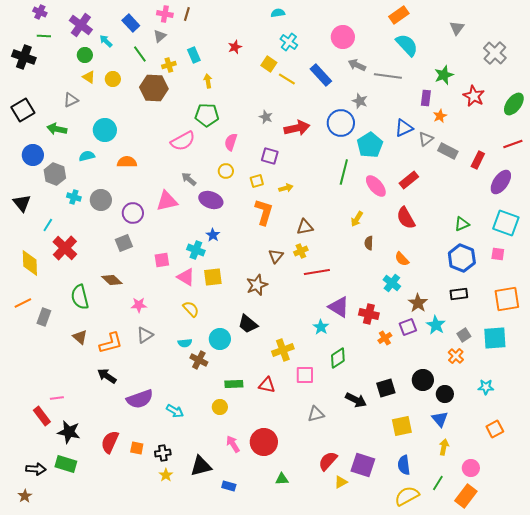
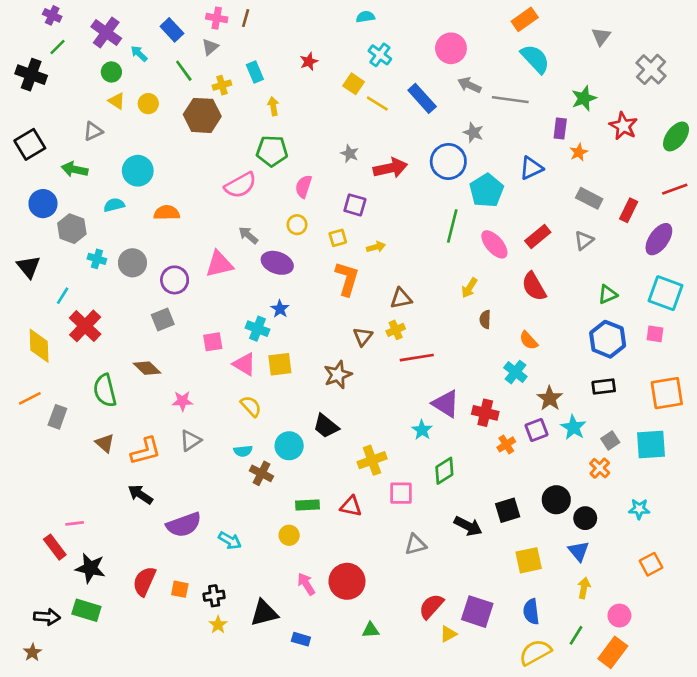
green line: (44, 36) -> (57, 47), turned -48
gray triangle: (426, 139) -> (584, 240), moved

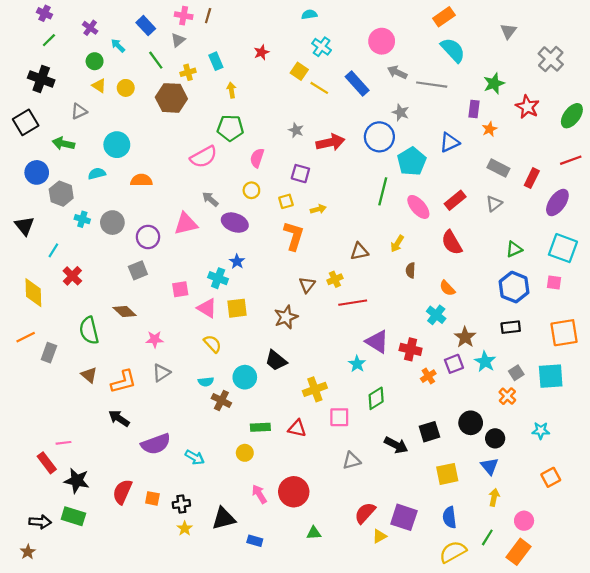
purple cross: (106, 33) -> (90, 28), size x0.6
black cross: (31, 75) -> (41, 79), moved
brown triangle: (401, 298) -> (359, 251), moved
red cross: (85, 326) -> (72, 276), size x0.7

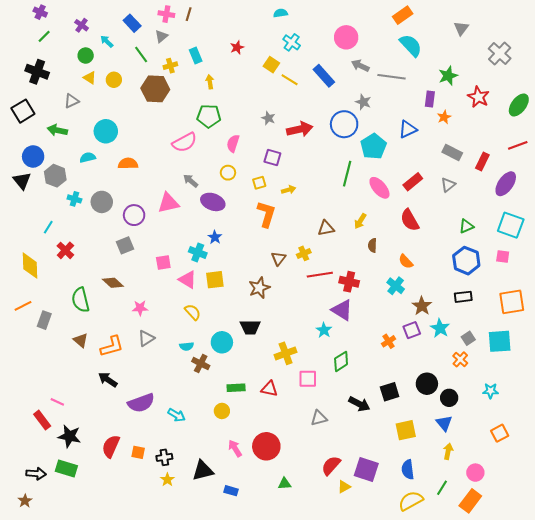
black triangle: (24, 226) -> (22, 181), moved
red cross: (411, 349) -> (349, 282), moved
black trapezoid: (276, 360) -> (250, 327), turned -40
pink line: (63, 443) -> (57, 402), turned 32

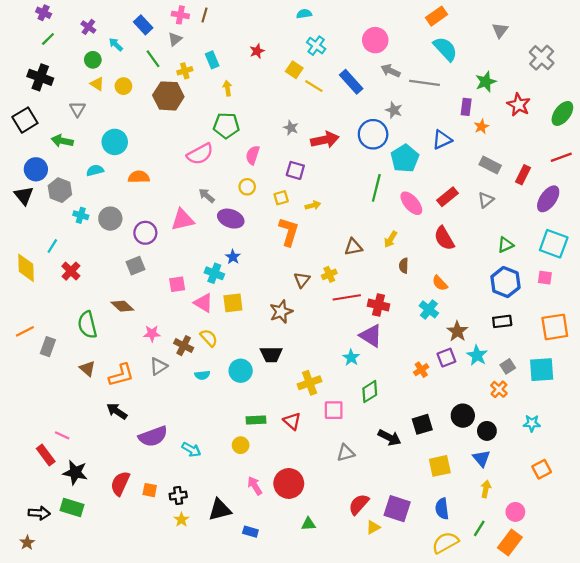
gray triangle: (71, 101) -> (77, 109), turned -35
yellow diamond: (30, 266) -> (26, 268), moved
brown cross: (201, 364) -> (184, 346), moved
red triangle: (269, 389) -> (292, 421), turned 30

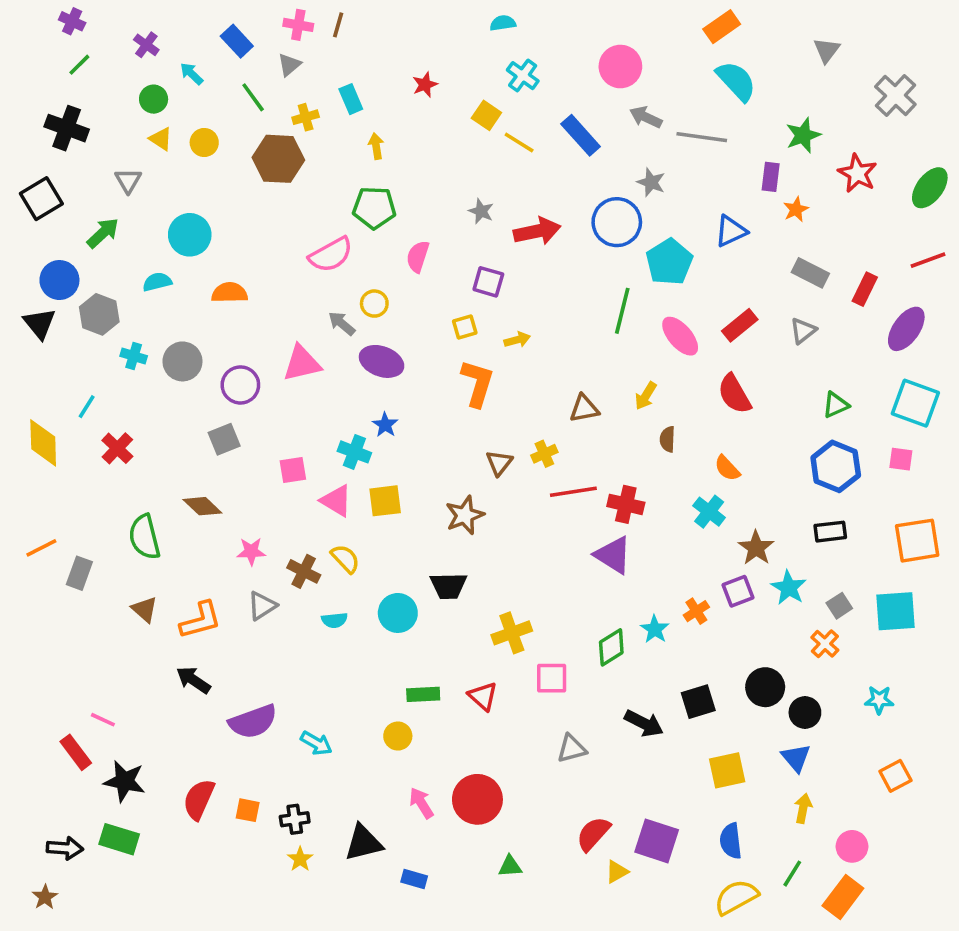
green arrow: (62, 141) -> (103, 233), turned 125
yellow circle: (247, 187) -> (374, 304), moved
cyan star: (351, 358) -> (655, 629), moved

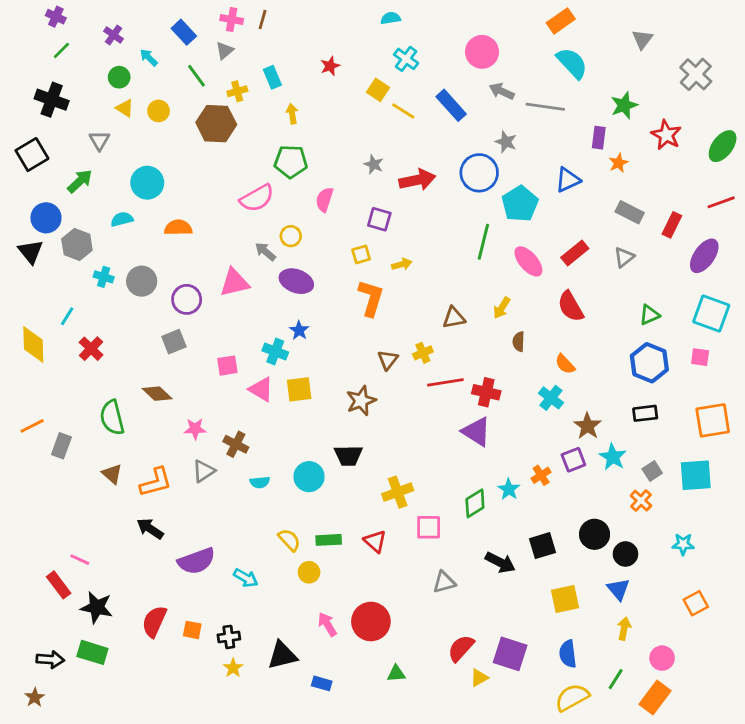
yellow semicircle: (345, 559) -> (289, 540), moved

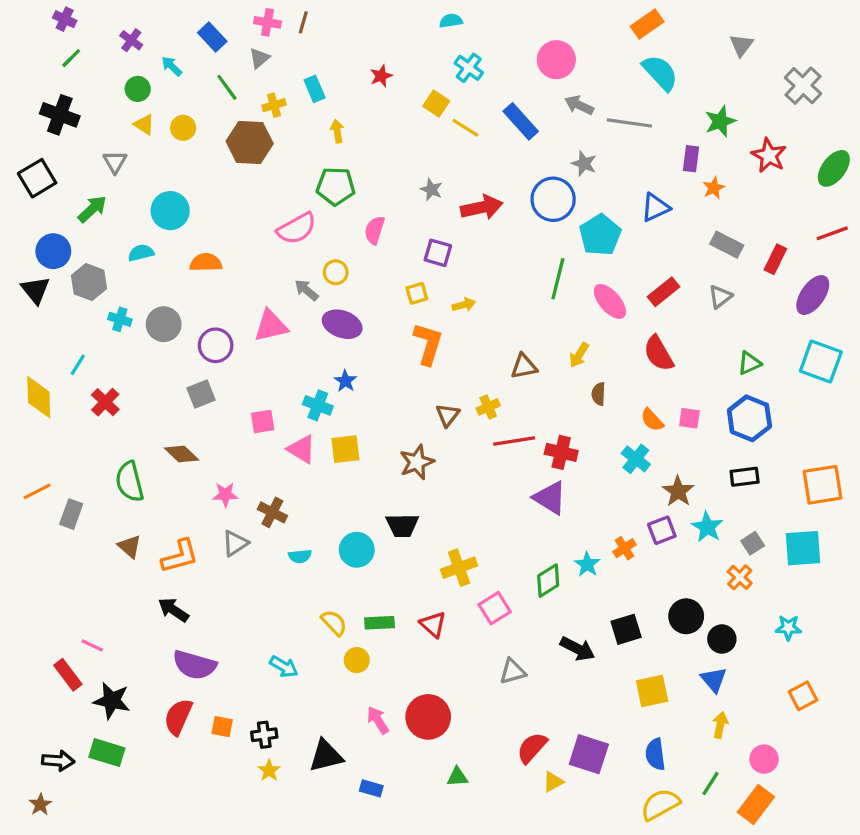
pink square: (700, 357) -> (689, 418), moved
pink square: (429, 527) -> (495, 608), turned -32
purple semicircle: (196, 561) -> (194, 665), moved, turned 36

